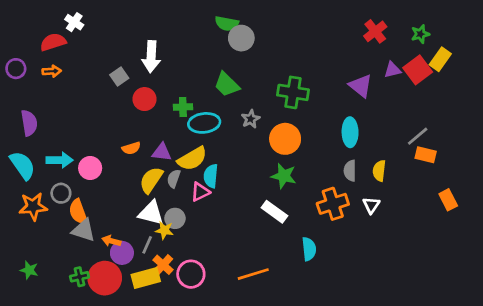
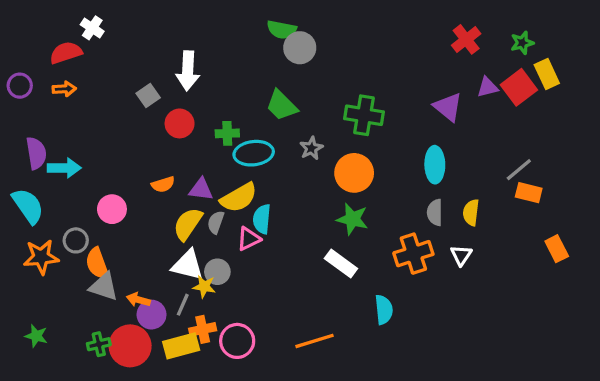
yellow rectangle: (440, 59) -> (547, 74), turned -60
cyan arrow: (60, 160) -> (64, 168), moved
orange cross: (163, 265) -> (203, 329), turned 36

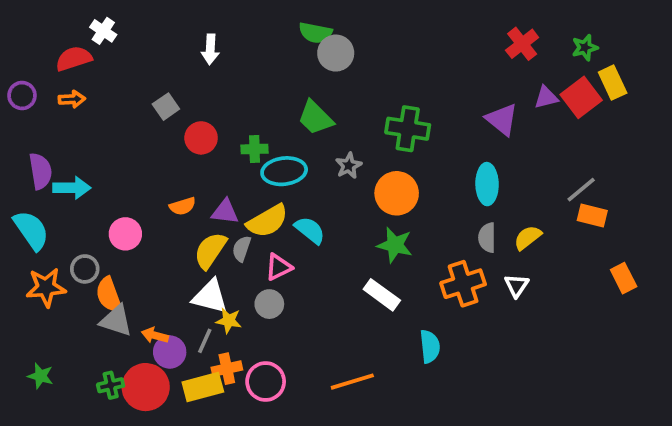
white arrow: (188, 71) -> (210, 49), moved, size x0.7
yellow semicircle: (471, 212) -> (528, 238), turned 45
cyan semicircle: (262, 219) -> (310, 230), moved, turned 124
gray circle: (217, 272) -> (269, 304), moved

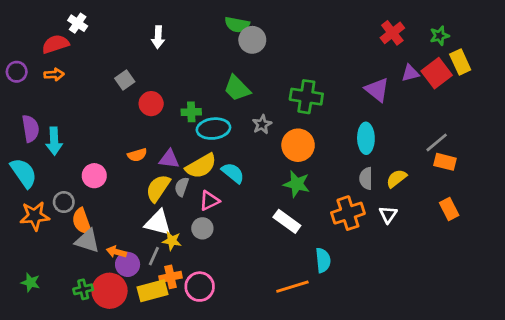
cyan arrow: (72, 188) -> (54, 141), turned 88
orange rectangle: (624, 278) -> (449, 209), moved
orange line: (352, 382) -> (292, 287), moved

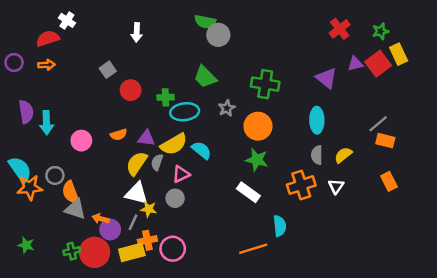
cyan semicircle: (24, 173) -> (20, 169), moved
pink circle: (94, 176) -> (81, 141), moved

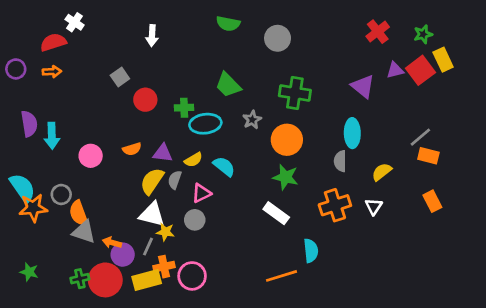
gray circle: (218, 35) -> (278, 38), moved
yellow semicircle: (174, 144) -> (193, 160), size x0.6
gray semicircle: (317, 155) -> (340, 161), moved

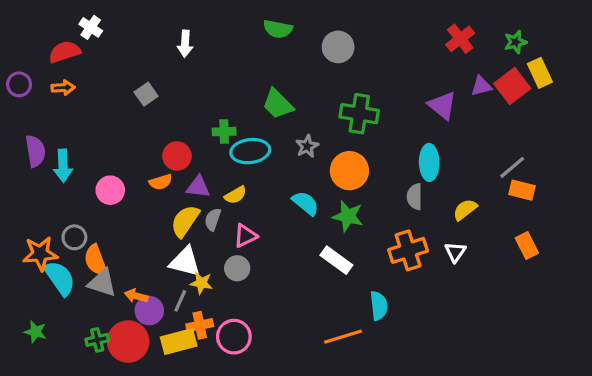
red circle: (145, 100) -> (177, 156), moved
cyan semicircle: (224, 166) -> (306, 203), moved
cyan semicircle: (22, 188) -> (60, 278), moved

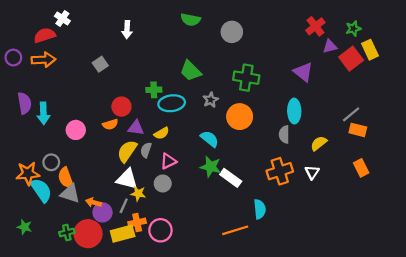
purple triangle: (481, 86) -> (330, 46), moved
orange arrow: (63, 88) -> (43, 60), size x1.5
green star: (348, 216) -> (211, 167), moved

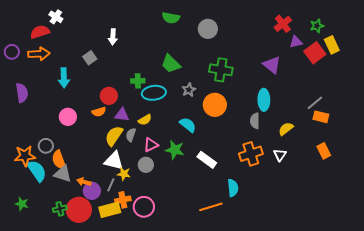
white arrow: (127, 30) -> (113, 37), moved
cyan arrow: (43, 113) -> (64, 78), moved
green star: (211, 167) -> (175, 150), moved

